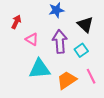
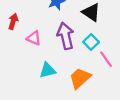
cyan triangle: (39, 69) -> (47, 70), size x0.7
pink line: (91, 76) -> (106, 59), moved

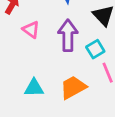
cyan triangle: (47, 70) -> (34, 88), moved

